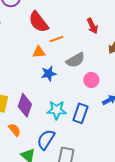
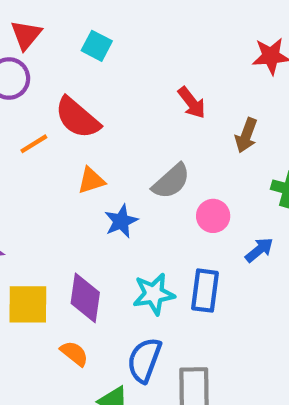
orange line: (57, 39) -> (34, 144), moved

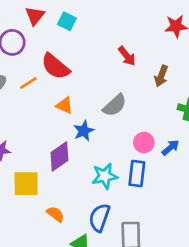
red triangle: (26, 35) -> (35, 16), moved
orange triangle: (91, 180) -> (65, 106), turned 42
pink circle: (213, 216) -> (144, 143), moved
purple diamond: (85, 298) -> (59, 156), moved, turned 48

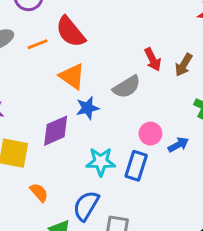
red arrow: (127, 56) -> (153, 59), moved
orange triangle: (65, 106) -> (72, 76), size x1.4

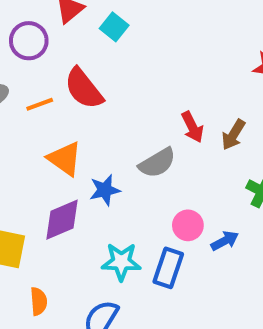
orange triangle: (72, 76) -> (65, 159), moved
orange semicircle: (39, 192) -> (39, 301), turned 36

